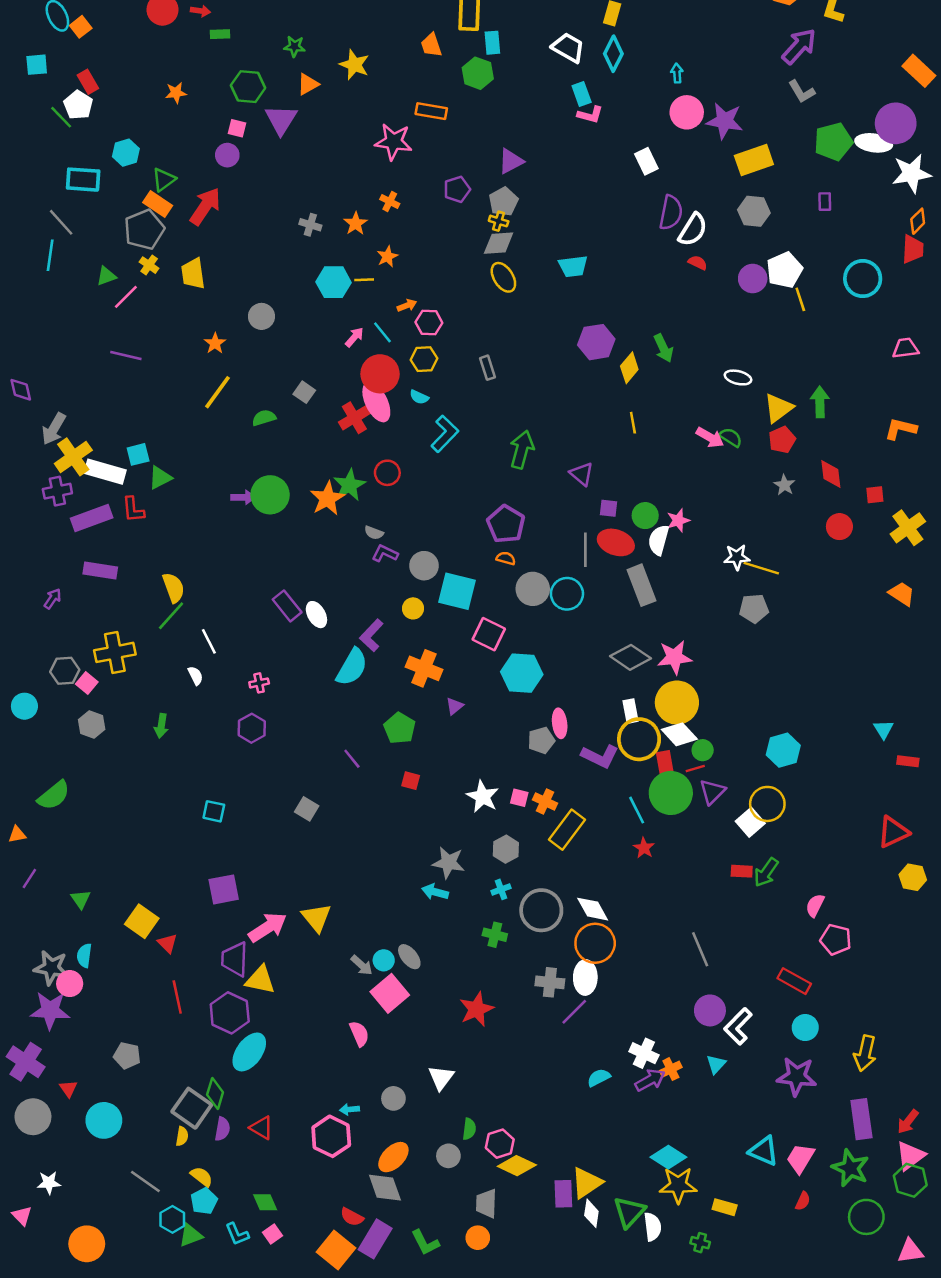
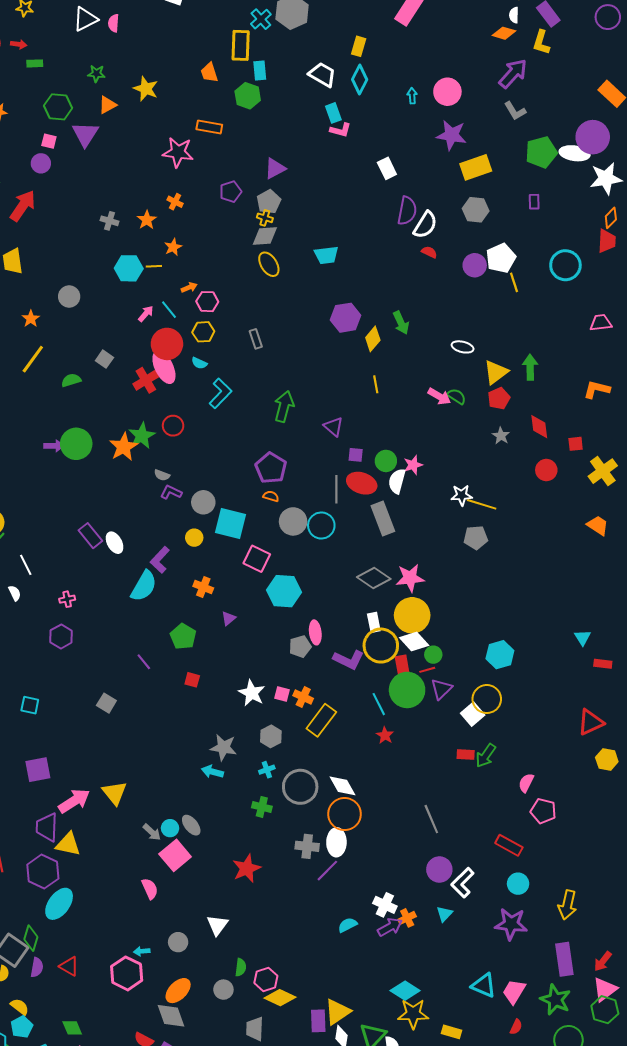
pink circle: (687, 112) -> (447, 92), moved
orange cross: (424, 668) -> (203, 587), size x0.7

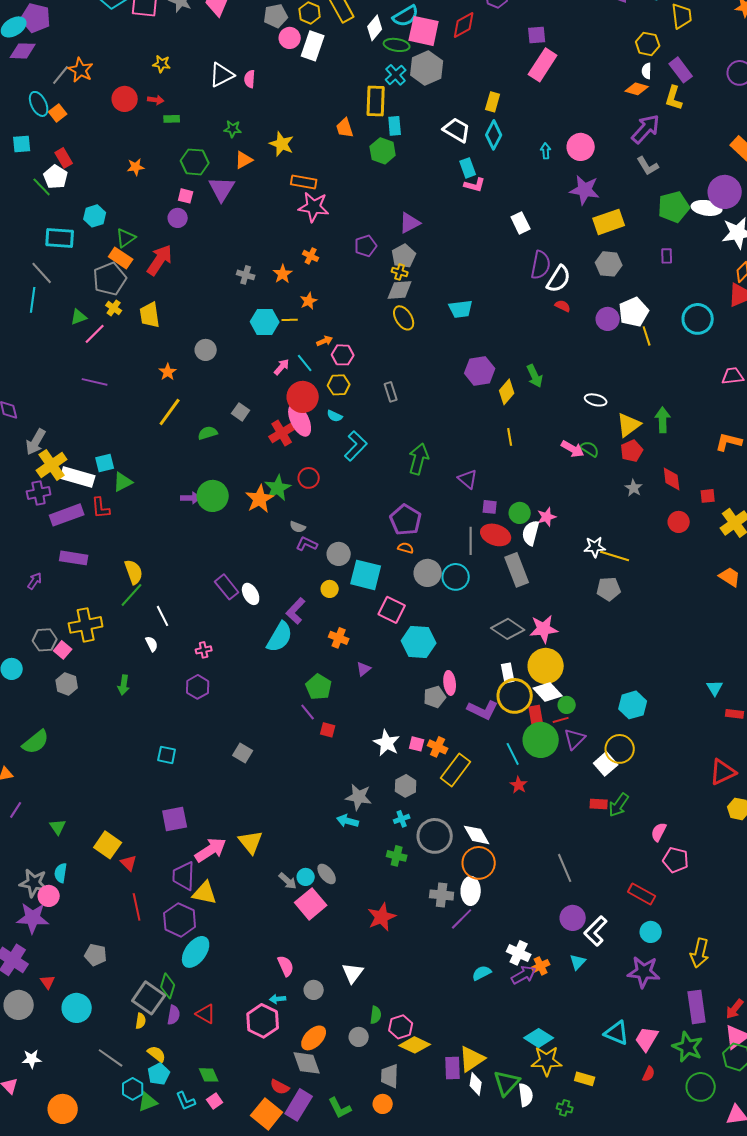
orange rectangle: (209, 127) -> (304, 182), moved
purple line: (144, 662) -> (308, 712), moved
pink semicircle: (150, 889) -> (286, 966), moved

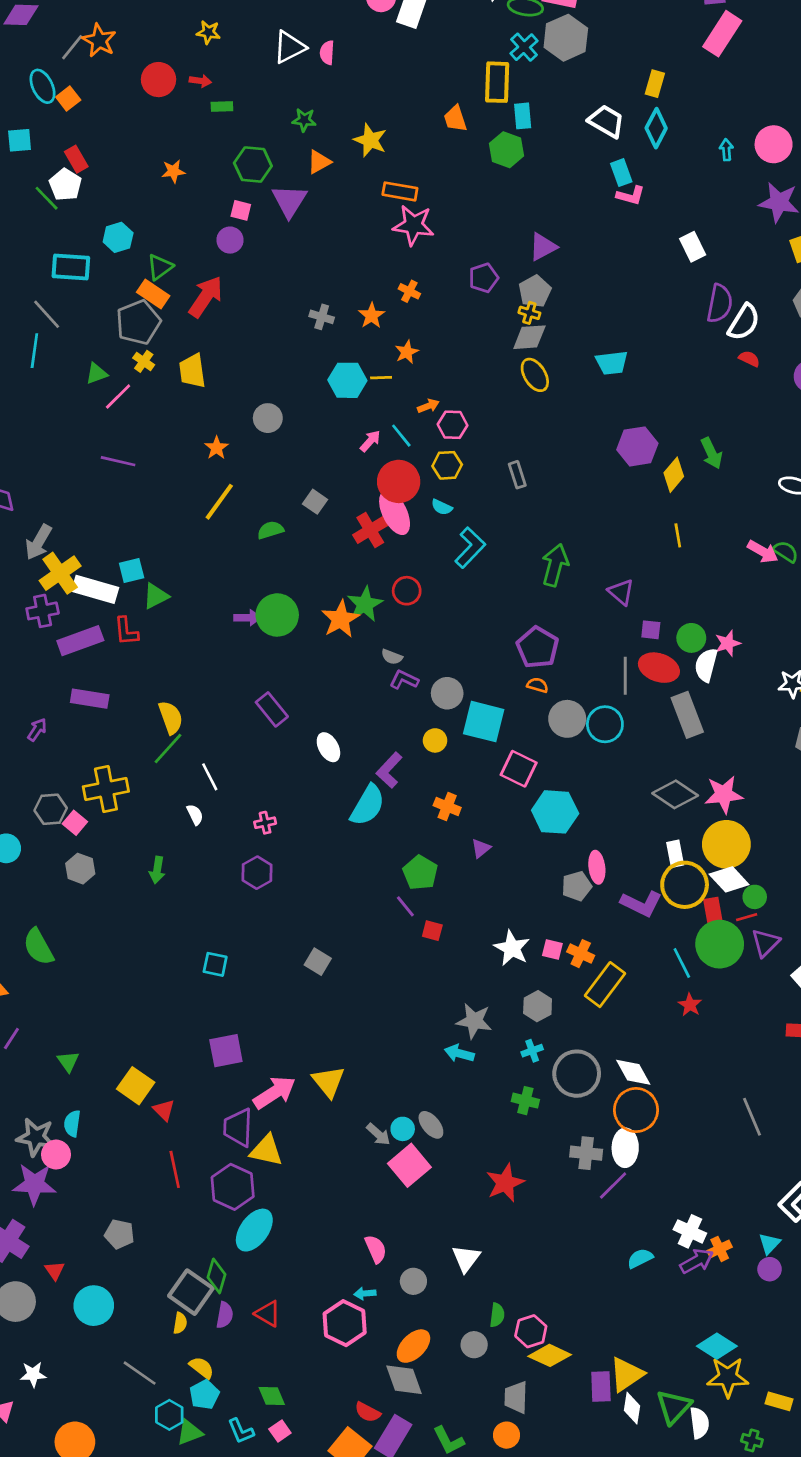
purple rectangle: (227, 587) -> (272, 709), moved
green semicircle: (36, 742) -> (38, 947), turned 100
purple circle: (573, 918) -> (770, 1269), moved, size x0.7

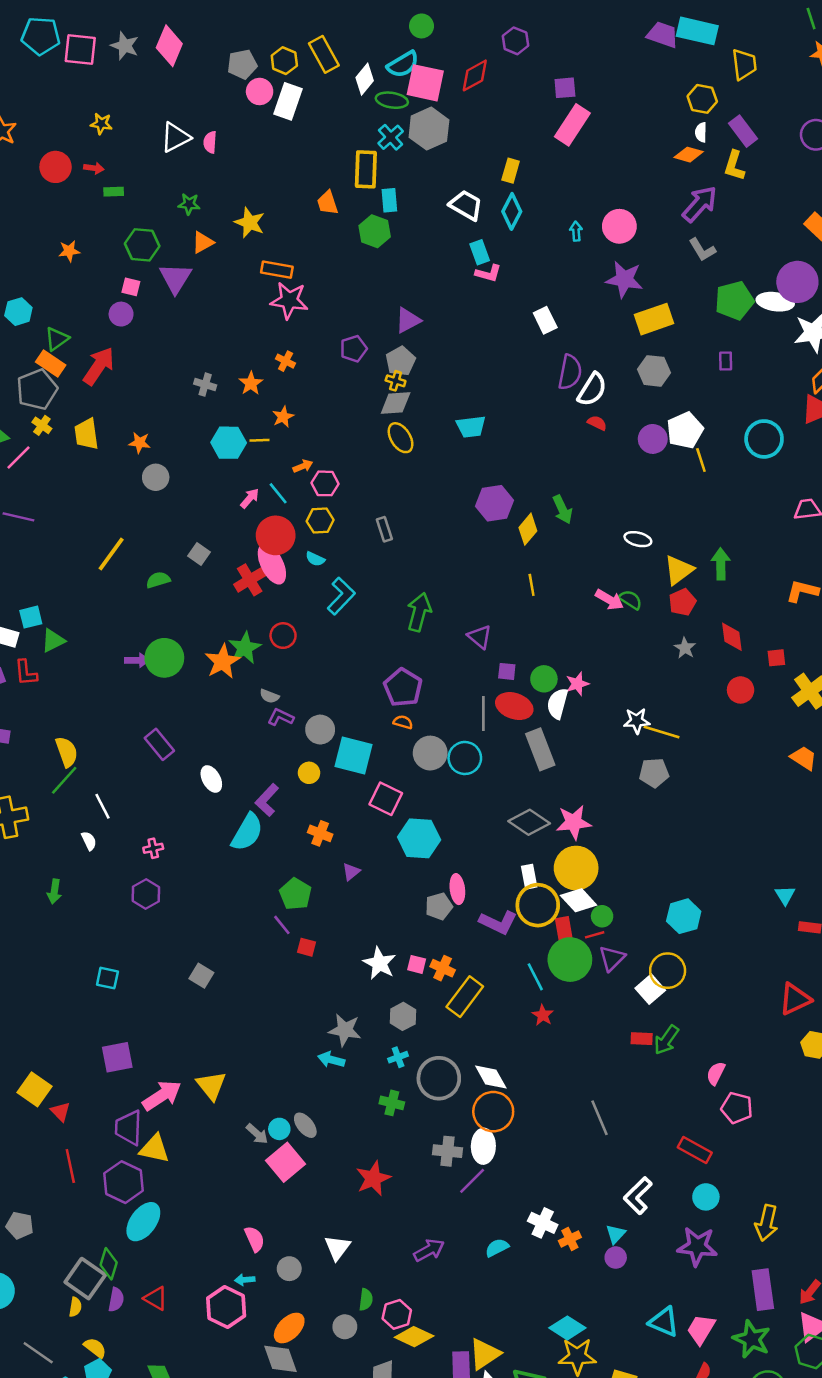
orange star: (217, 448) -> (140, 443), moved, turned -30
purple arrow: (697, 1261) -> (429, 1250), moved

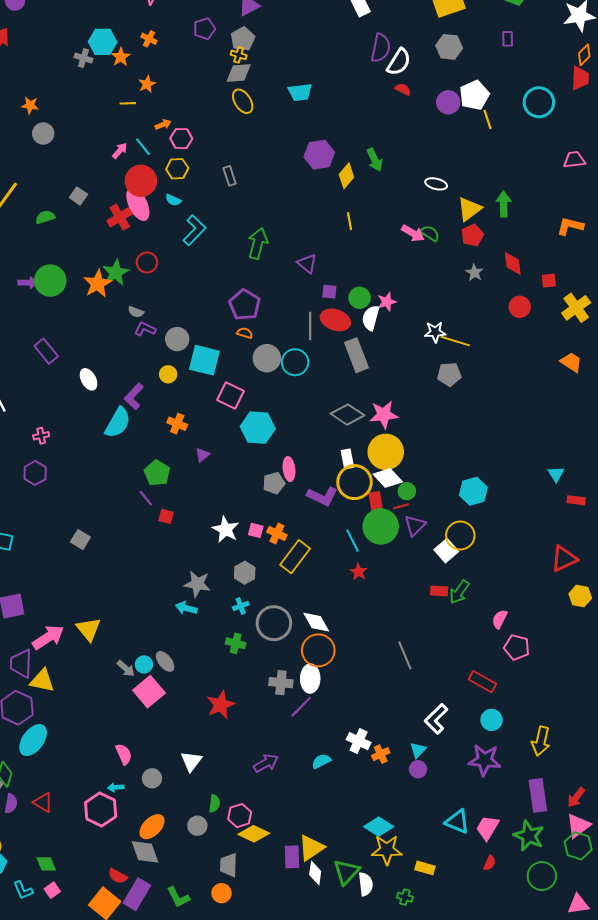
cyan hexagon: (229, 443) -> (103, 42), moved

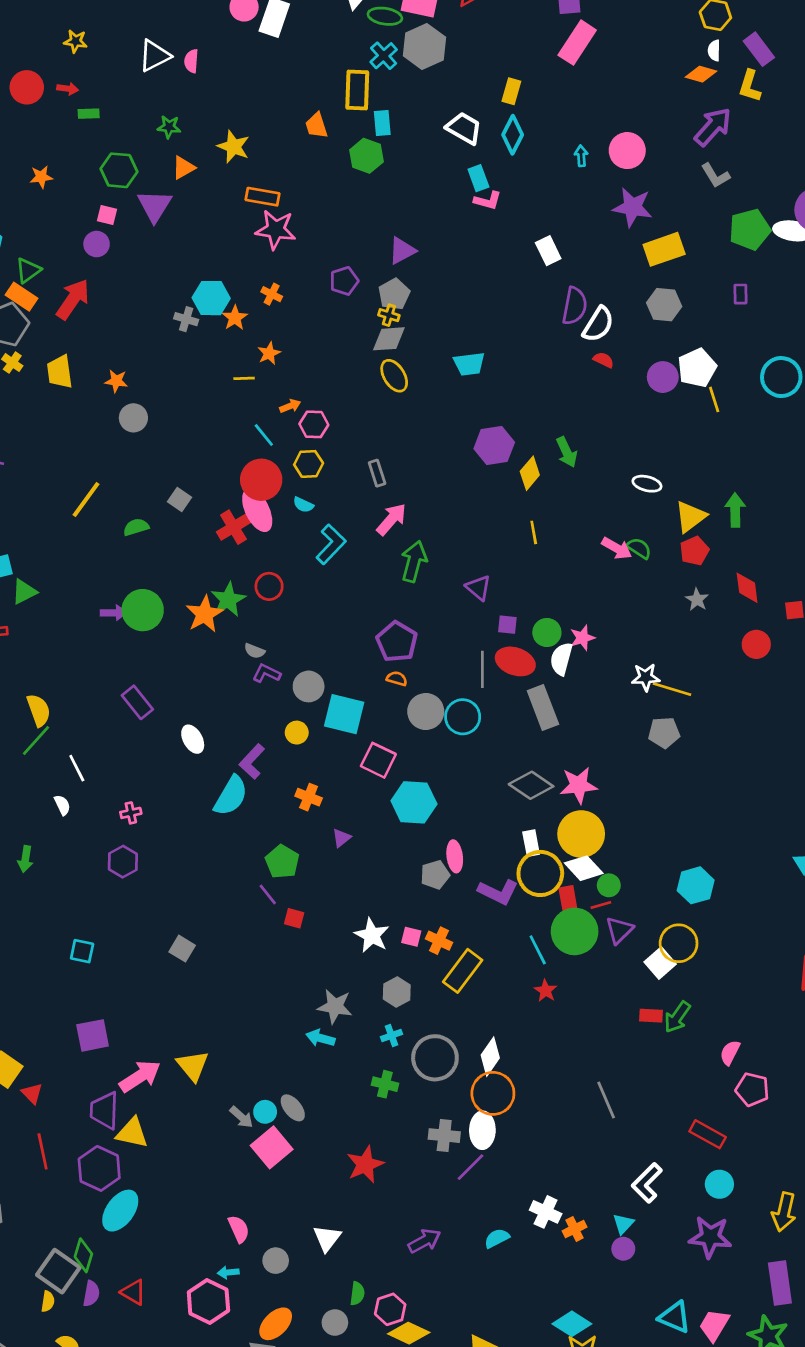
pink arrow: (120, 151) -> (392, 519), moved, size x1.5
white diamond: (316, 622) -> (490, 1057), turned 64

